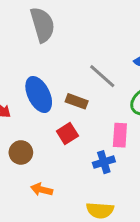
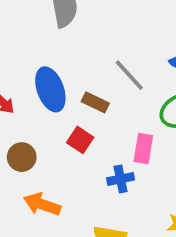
red square: (67, 133) -> (80, 140), turned -30
orange arrow: (42, 190) -> (42, 204), size x1.4

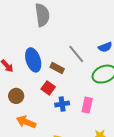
pink rectangle: (143, 148) -> (87, 105), moved
blue cross: (121, 179) -> (62, 104), moved

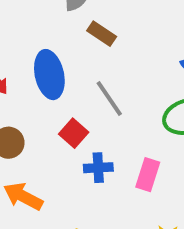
gray line: (76, 54) -> (109, 99), moved
brown rectangle: (57, 68) -> (102, 34), moved

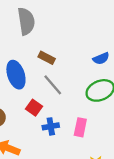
brown rectangle: (102, 34) -> (47, 58), moved

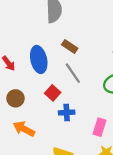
pink rectangle: (80, 127) -> (99, 127), moved

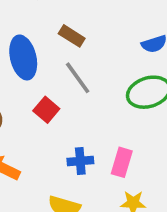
blue cross: (67, 113) -> (80, 161), moved

